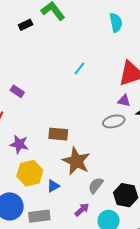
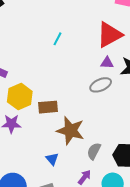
yellow hexagon: (30, 173) -> (20, 97), moved
blue triangle: (53, 186) -> (52, 159), turned -32

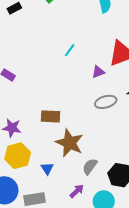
purple triangle: (107, 63) -> (98, 72), moved, turned -32
yellow hexagon: (20, 97) -> (18, 156), moved

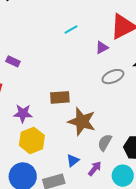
cyan line: (70, 50) -> (71, 29), turned 32
blue triangle: (47, 168) -> (73, 160), moved, turned 32

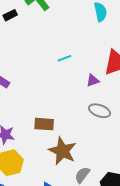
gray ellipse: (113, 77) -> (100, 111), turned 35

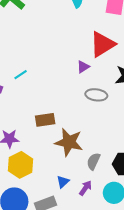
cyan line: (65, 58) -> (21, 75), moved

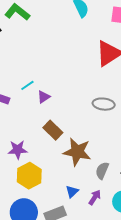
purple triangle: (83, 67) -> (44, 97), moved
brown rectangle: (45, 120) -> (53, 130), turned 54

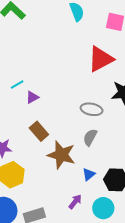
gray semicircle: (102, 171) -> (90, 137), moved
blue triangle: (72, 192) -> (89, 174), moved

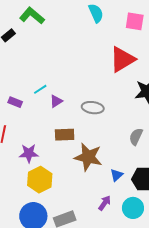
gray ellipse: (92, 109) -> (93, 108), moved
brown rectangle: (39, 131) -> (65, 135), turned -48
gray semicircle: (90, 137) -> (136, 137), moved

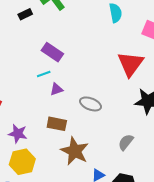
red triangle: (122, 59) -> (130, 64), turned -36
purple rectangle: (15, 102) -> (52, 52), moved, size x1.5

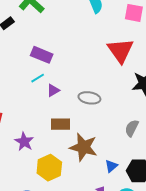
purple star: (18, 134) -> (24, 142), turned 30
yellow hexagon: (22, 162) -> (49, 168), moved

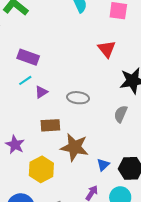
red triangle: (120, 51) -> (107, 49), size x0.7
gray semicircle: (132, 128) -> (121, 114), moved

